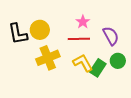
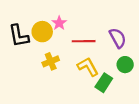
pink star: (83, 22) -> (59, 23), moved
yellow cross: (48, 58) -> (51, 61), size x0.7
green rectangle: (98, 68) -> (104, 83), moved

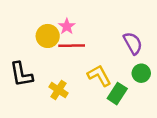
black L-shape: (19, 36) -> (21, 74), moved
red line: (84, 41) -> (72, 46), moved
yellow cross: (51, 61) -> (58, 90), moved, turned -35

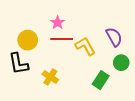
yellow circle: (48, 36) -> (28, 40), moved
yellow L-shape: (99, 76) -> (85, 46), moved

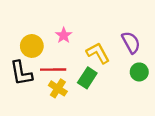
pink star: (58, 23) -> (64, 35), moved
red line: (62, 39) -> (53, 70), moved
green rectangle: (101, 80) -> (87, 78), moved

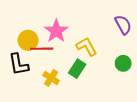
pink star: (64, 35) -> (56, 31), size x1.6
purple semicircle: (131, 42) -> (123, 25), moved
red line: (53, 70) -> (42, 49), moved

